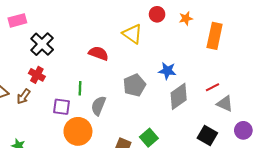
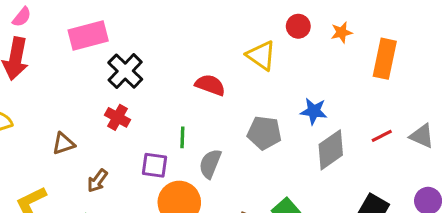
pink rectangle: (17, 20) -> (88, 36), size x1.4
gray pentagon: (134, 85) -> (264, 133), turned 30
brown arrow: (24, 96) -> (97, 181), moved
gray triangle: (225, 104) -> (422, 136), moved

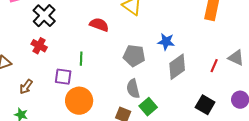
red line: (382, 136) -> (214, 66), moved, turned -40
gray semicircle: (210, 164) -> (133, 89), moved, turned -36

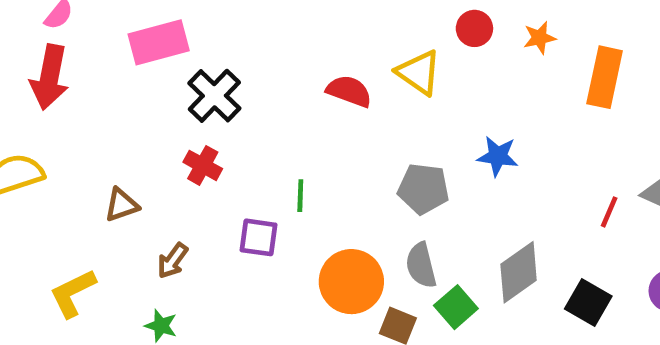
red semicircle: (99, 25) -> (349, 91), moved
gray diamond: (177, 67) -> (519, 272), moved
orange circle: (79, 101) -> (351, 282), moved

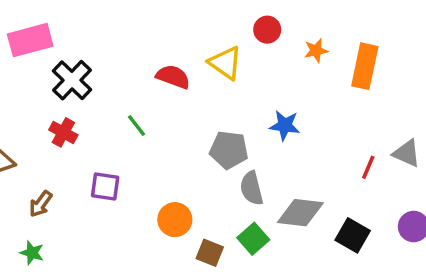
orange star: (539, 38) -> (316, 51), moved
green line: (300, 196) -> (137, 125), moved, turned -40
gray semicircle: (421, 265) -> (252, 188), moved
gray diamond: (519, 272) -> (300, 213), turned 42
orange circle: (351, 282) -> (175, 220), size x0.7

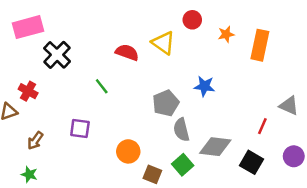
red cross: (63, 132) -> (28, 91), moved
gray pentagon: (229, 150) -> (166, 103), turned -30
red line: (368, 167) -> (262, 126), moved

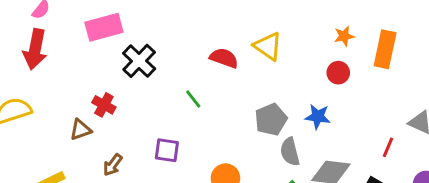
red circle: (192, 20) -> (338, 73), moved
blue star: (204, 86) -> (318, 117), moved

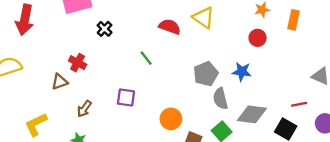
orange rectangle: (385, 49) -> (294, 20), size x0.7
black cross: (139, 61) -> (105, 29), size x0.6
red line: (388, 147) -> (299, 104), moved, turned 56

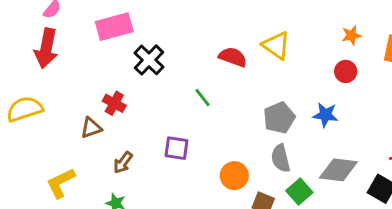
black cross: (105, 29) -> (149, 60), size x1.5
gray semicircle: (220, 99) -> (281, 158), moved

